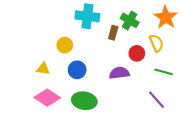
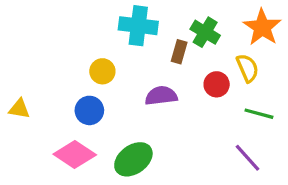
yellow triangle: (43, 69) -> (19, 109), moved
blue circle: (77, 70) -> (89, 110), moved
purple semicircle: (119, 73) -> (161, 96), moved
green ellipse: (84, 101) -> (133, 159), turned -45

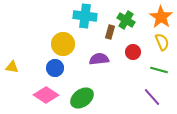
yellow semicircle: (248, 68) -> (162, 42), moved
yellow circle: (102, 71) -> (63, 44), size x1.5

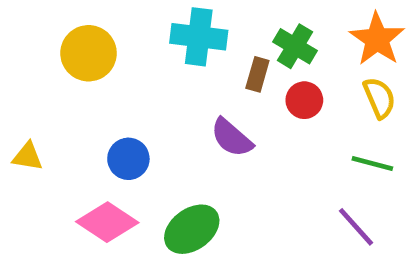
yellow circle: (63, 44) -> (89, 53), moved
red circle: (133, 52) -> (304, 100), moved
purple semicircle: (99, 59) -> (232, 138), turned -132

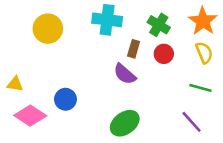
brown rectangle: (257, 74) -> (134, 49), moved
blue circle: (128, 159) -> (65, 99), moved
pink diamond: (107, 222) -> (30, 116), moved
green ellipse: (192, 229) -> (125, 123), moved

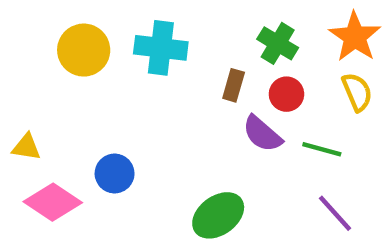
cyan cross: (107, 20) -> (161, 48), moved
purple semicircle: (125, 74) -> (262, 134), moved
green line: (200, 88) -> (322, 149), moved

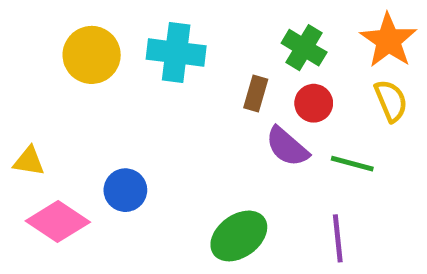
purple line: (335, 213) -> (338, 238), moved, turned 36

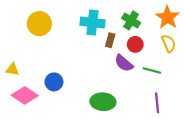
cyan cross: (176, 53) -> (93, 23), moved
green ellipse: (239, 236) -> (103, 102), turned 40
purple line: (338, 238) -> (157, 103), moved

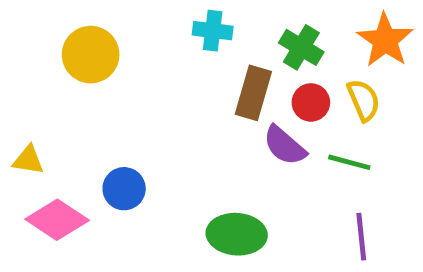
cyan cross: (93, 23) -> (213, 31), moved, size x0.7
brown rectangle: (110, 40) -> (253, 93), size x1.5
yellow semicircle: (169, 43) -> (364, 100), moved

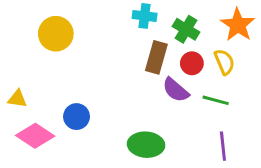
cyan cross: (213, 31) -> (145, 16), moved

